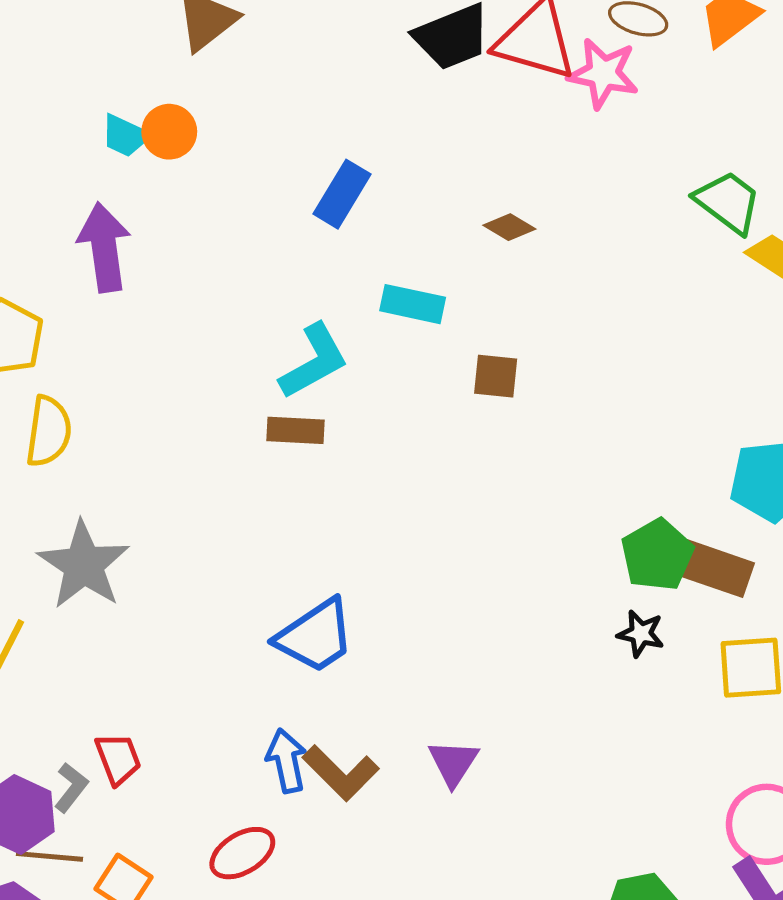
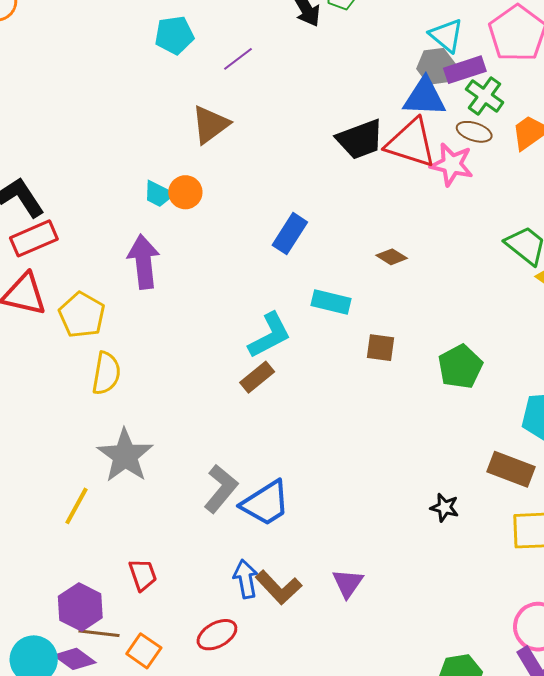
brown rectangle: (295, 430) -> (257, 377), turned -44
green pentagon: (657, 555) -> (460, 367), moved
black star: (641, 634) -> (445, 507), moved
gray L-shape: (71, 787) -> (221, 489), moved, size x1.6

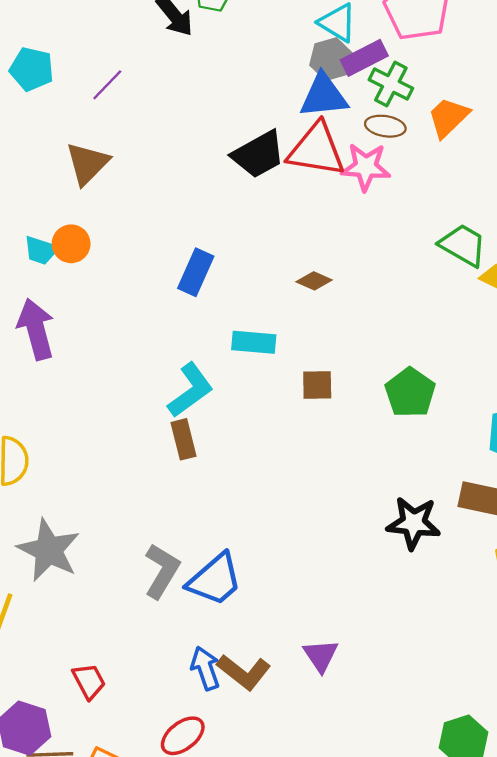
cyan pentagon: (174, 35) -> (32, 69), turned 30
brown rectangle: (257, 377) -> (184, 439), turned -56
black star: (445, 507) -> (414, 523), moved, size x1.6

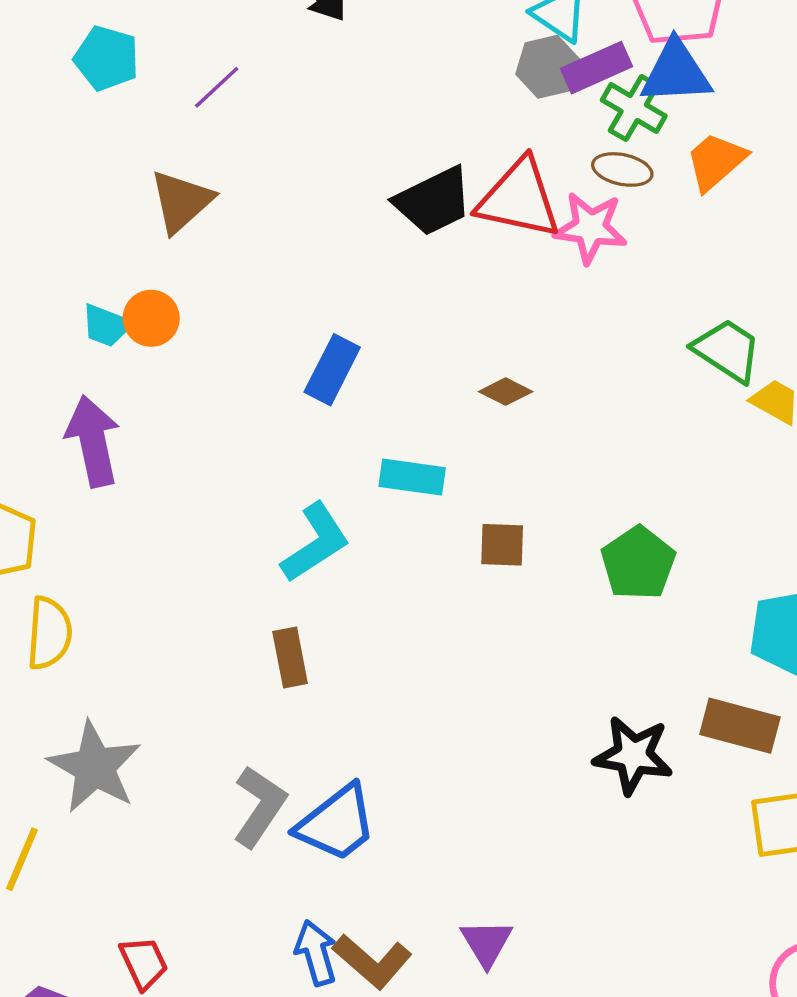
blue triangle: (324, 96) -> (676, 72), moved
brown rectangle: (184, 439) -> (290, 657), moved

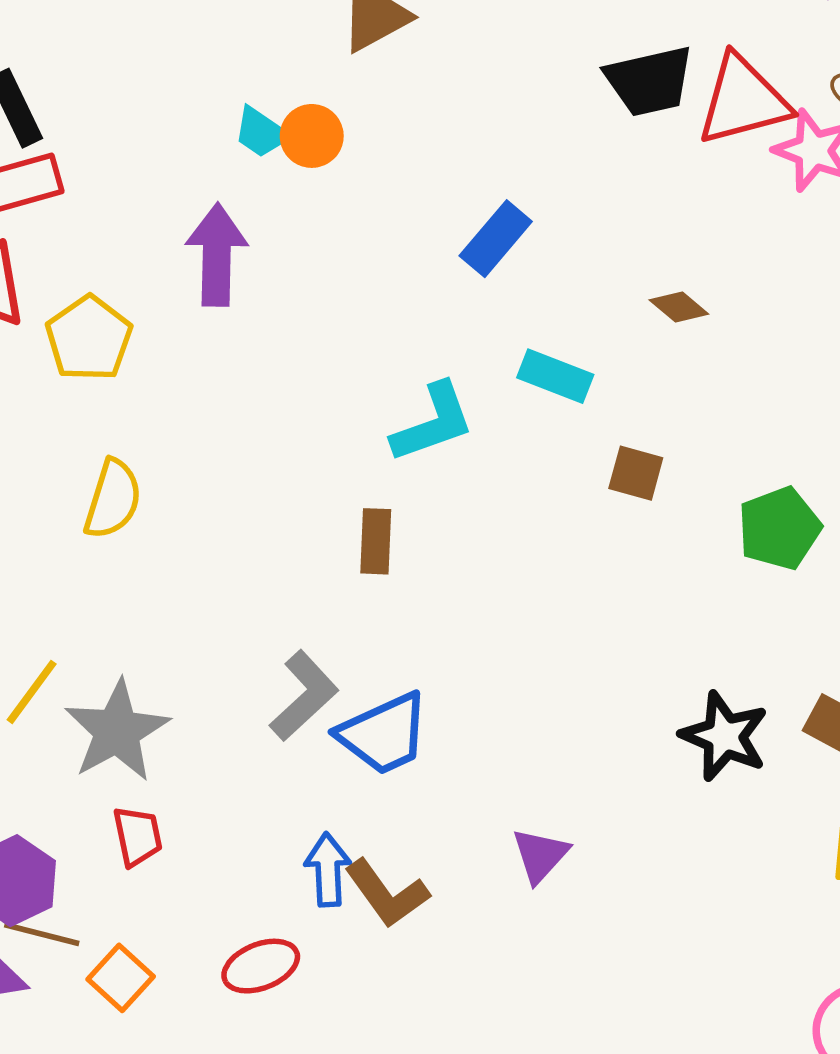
red triangle: (519, 199) -> (743, 100), turned -40
yellow semicircle: (49, 633) -> (113, 499), moved
gray star: (95, 767) -> (117, 731), moved
purple triangle: (487, 943) -> (540, 855), moved

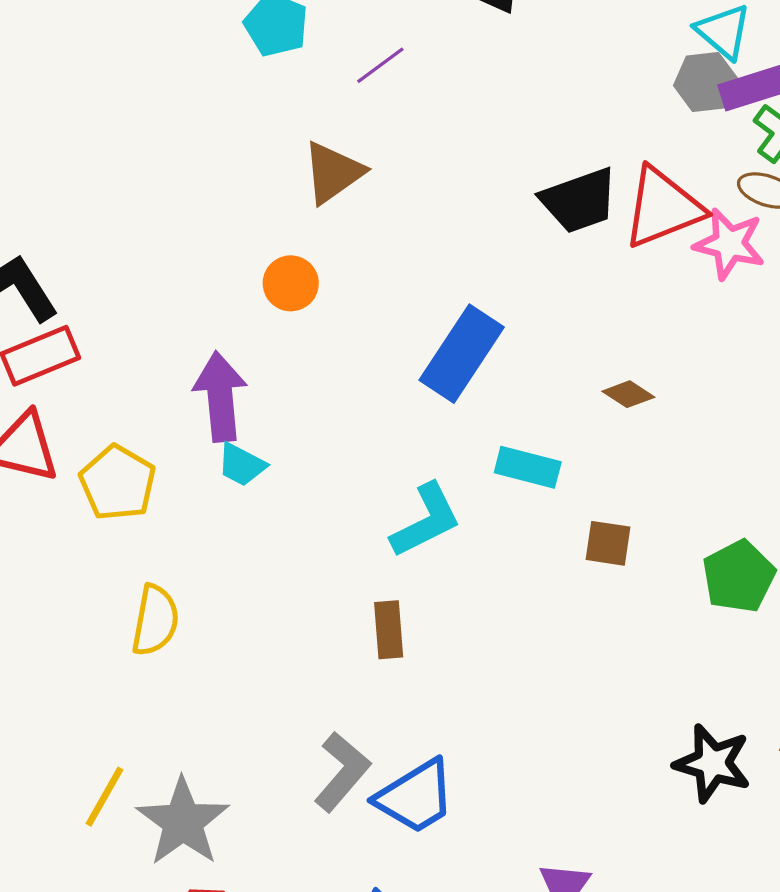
cyan trapezoid: (261, 132) -> (242, 465), moved
blue rectangle: (496, 239) -> (462, 354), size x1.4

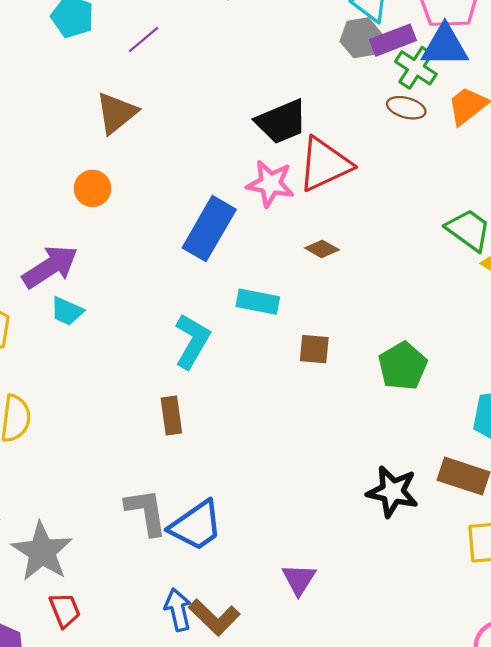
red triangle: (663, 208) -> (325, 164), moved
pink star: (729, 244) -> (270, 184), moved
purple arrow: (220, 397) -> (50, 267), turned 66
cyan L-shape: (426, 520) -> (192, 341), turned -30
gray L-shape: (342, 772) -> (146, 512), turned -46

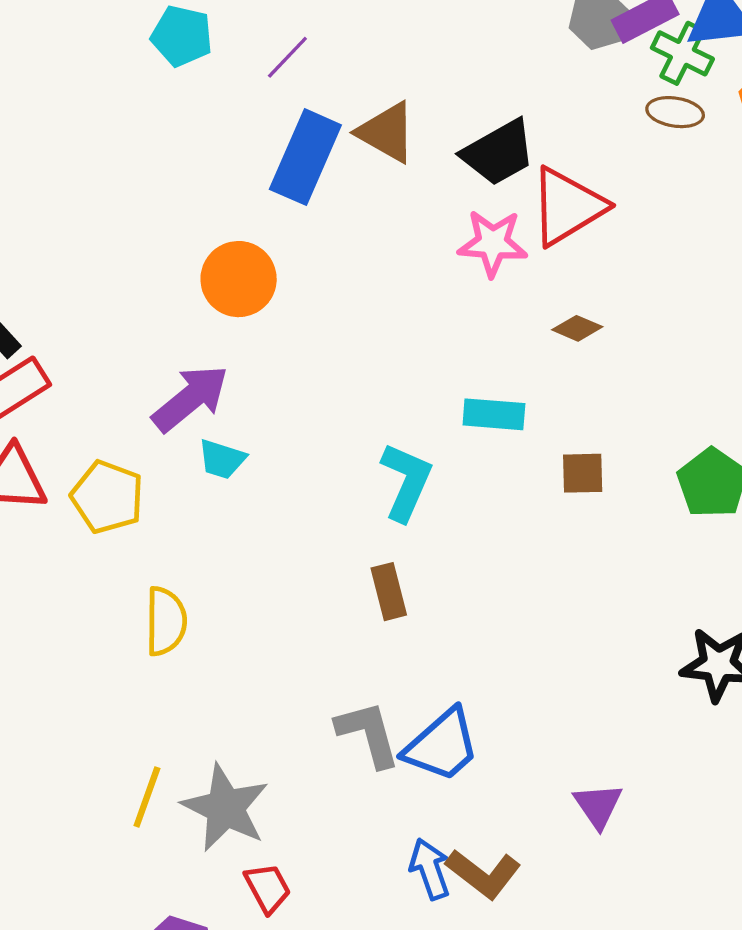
brown triangle: (116, 113) -> (387, 132), moved, turned -45
orange circle: (92, 188) -> (239, 279), size x1.4
blue rectangle: (209, 229) -> (305, 157), moved

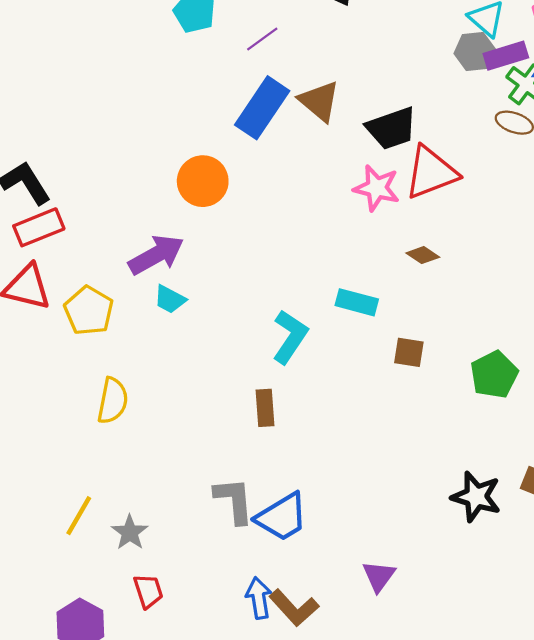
gray star: (225, 808) -> (130, 532), size x0.6

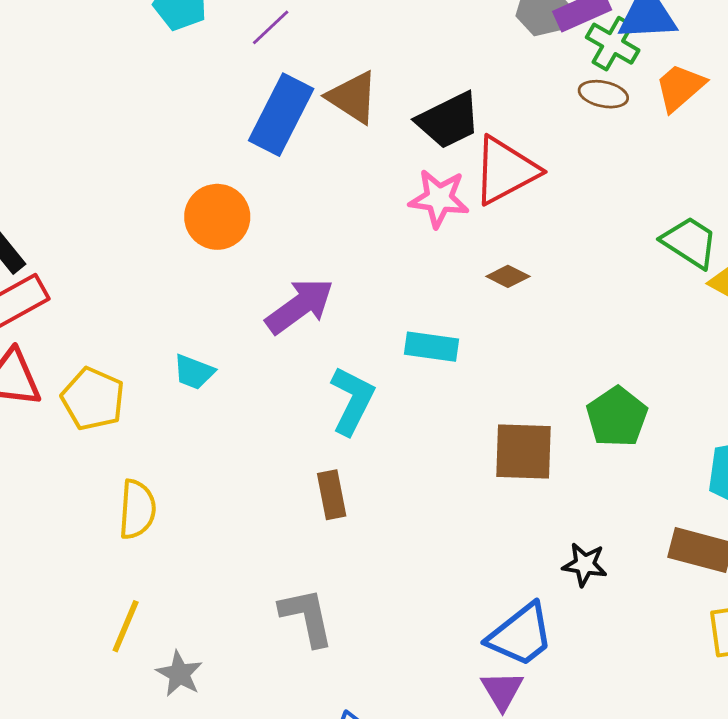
purple arrow: (156, 255) -> (300, 306), moved
brown square: (409, 352) -> (524, 451), moved, size x1.6
black star: (476, 497) -> (585, 565), moved, size x0.7
yellow line: (79, 516) -> (126, 626), moved
blue trapezoid: (282, 517) -> (521, 635), moved

